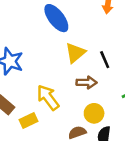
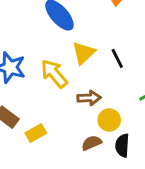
brown arrow: (87, 82) -> (89, 98), moved
yellow arrow: (48, 98) -> (54, 74), moved

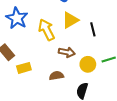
yellow circle: (109, 120) -> (88, 64), moved
brown semicircle: (92, 143) -> (56, 76), moved

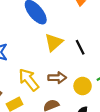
yellow arrow: (46, 30) -> (29, 80), moved

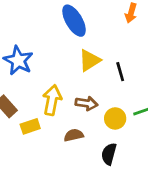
yellow arrow: (29, 80) -> (52, 100), turned 40

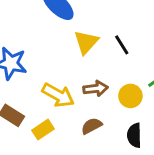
yellow arrow: (52, 100) -> (58, 95), turned 124

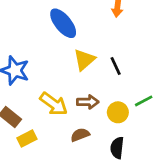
yellow rectangle: (43, 130) -> (27, 138), moved

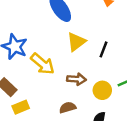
black line: (116, 66) -> (104, 49), turned 42
yellow arrow: (54, 104) -> (42, 64), moved

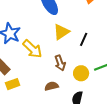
brown arrow: (76, 79) -> (60, 63), turned 63

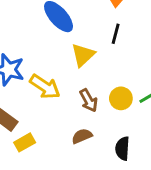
black line: (84, 39) -> (116, 34), moved
yellow circle: (81, 73) -> (121, 98), moved

